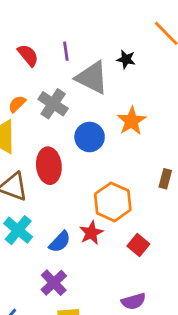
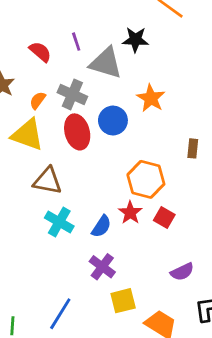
black star: (126, 59) -> (135, 40), size x1.4
red ellipse: (49, 166) -> (77, 132), moved
red square: (138, 245) -> (164, 217), moved

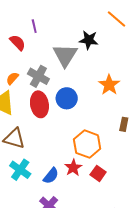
purple line: (76, 42) -> (34, 26), moved
gray triangle: (106, 63) -> (65, 55), turned 40
orange star: (151, 98) -> (109, 85), moved

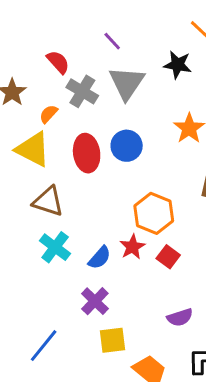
purple line: (34, 26) -> (112, 41), moved, turned -32
black star: (89, 40) -> (178, 65), moved
gray cross: (38, 76) -> (82, 91), moved

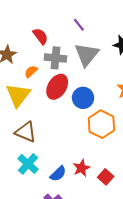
gray cross: (82, 91) -> (55, 58), turned -30
yellow triangle: (33, 149) -> (18, 95), turned 36
red ellipse: (87, 153) -> (57, 87), moved, turned 35
orange hexagon: (154, 213) -> (101, 124), moved

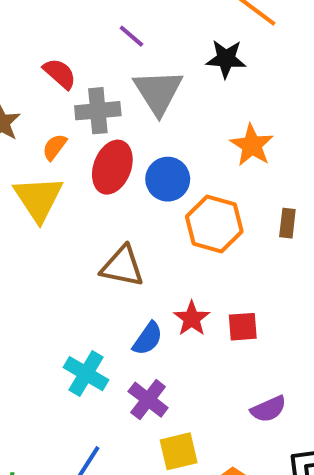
brown triangle: (26, 132) -> (122, 266), moved
cyan cross: (28, 164) -> (86, 374), moved
red square: (106, 177) -> (243, 327), turned -35

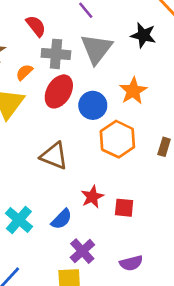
orange star: (252, 145) -> (133, 91), moved
blue semicircle: (148, 339) -> (61, 219), moved
purple cross: (148, 400) -> (82, 251), moved

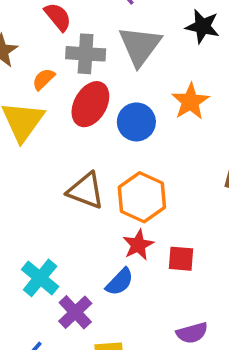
orange hexagon: (117, 139) -> (142, 197), moved
blue semicircle: (61, 219) -> (120, 282), moved
purple cross: (82, 251) -> (75, 312), moved

